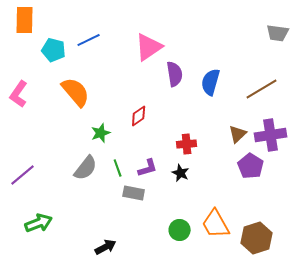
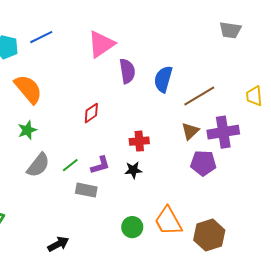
brown line: (262, 89) -> (199, 96), moved
green star: (101, 133) -> (27, 130), moved
purple pentagon: (251, 166) -> (203, 163), turned -30
green line: (118, 168) -> (70, 165), turned 72
black star: (181, 173) -> (133, 170), turned -30

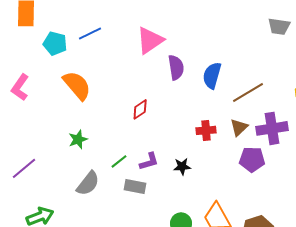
green star: (27, 130) -> (78, 139), moved
red cross: (139, 141) -> (206, 130), moved
gray semicircle: (38, 165) -> (88, 183), moved

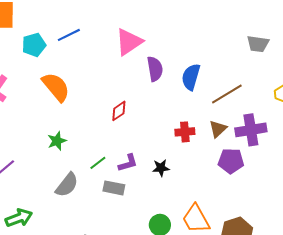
gray trapezoid: (279, 26) -> (258, 44), moved
cyan pentagon: (55, 43) -> (34, 45), turned -30

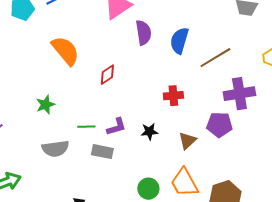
orange semicircle: (56, 87) -> (65, 51), moved
brown triangle: (218, 129) -> (187, 141), moved
green line: (98, 163) -> (86, 127), turned 36
gray semicircle: (67, 185) -> (55, 149), turned 44

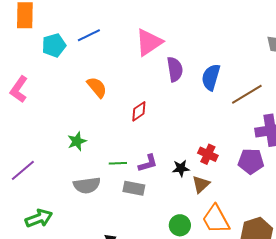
orange semicircle: (65, 51) -> (97, 87), size x0.7
red cross: (173, 96) -> (208, 154), moved, turned 30
brown triangle: (187, 141) -> (201, 184), moved

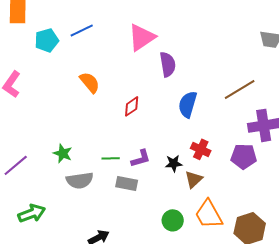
blue semicircle: (211, 77) -> (188, 104), moved
green star: (77, 141) -> (63, 153), moved, turned -30

